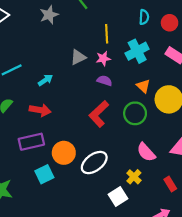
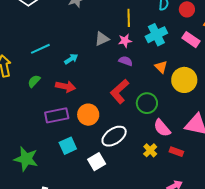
green circle: (135, 113) -> (147, 103), moved
orange circle: (64, 153) -> (88, 115), moved
red rectangle: (170, 184) -> (176, 152), moved, turned -40
white square: (118, 197) -> (97, 162), moved

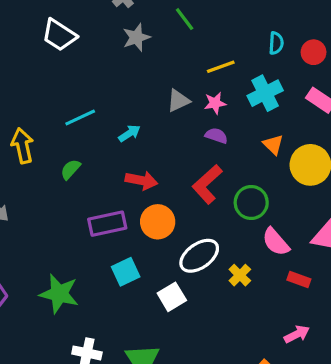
yellow line: (129, 18) -> (221, 67), turned 72
red arrow: (66, 86) -> (141, 180), moved
yellow cross: (150, 150) -> (240, 275), moved

